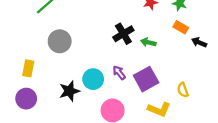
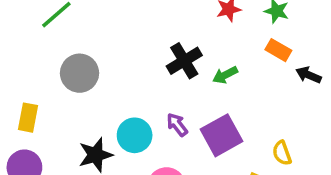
green arrow: (148, 42) -> (225, 75), turned -40

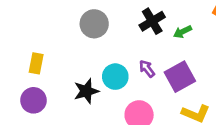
gray circle: (80, 73) -> (94, 24), moved

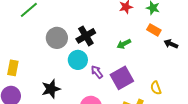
black cross: (152, 21) -> (86, 36), moved
cyan circle: (115, 77) -> (78, 60), moved

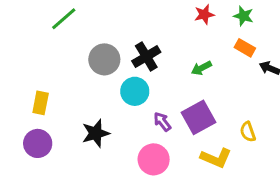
purple arrow: (97, 72) -> (162, 122), moved

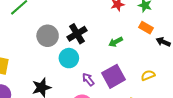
yellow semicircle: (248, 132) -> (148, 75), moved, turned 88

